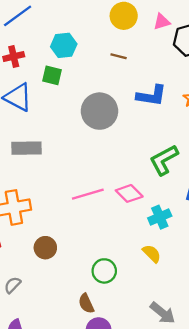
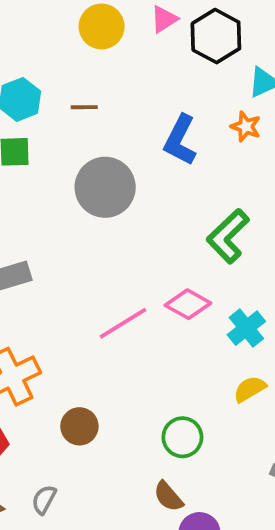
brown line: (119, 56) -> (84, 107), moved
blue L-shape: (151, 96) -> (180, 140), turned 124
yellow semicircle: (152, 254) -> (250, 389), turned -60

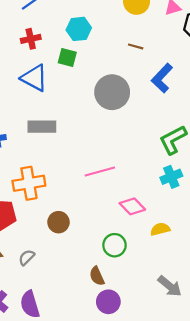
brown line: (84, 107) -> (136, 46), moved
pink diamond: (188, 304) -> (132, 206), moved
cyan cross: (246, 328) -> (171, 177), moved

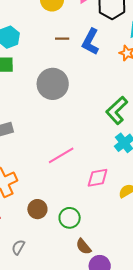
blue L-shape: (162, 78) -> (91, 42), moved
pink diamond: (132, 206) -> (98, 178), turned -40
green circle: (115, 245) -> (70, 218), moved

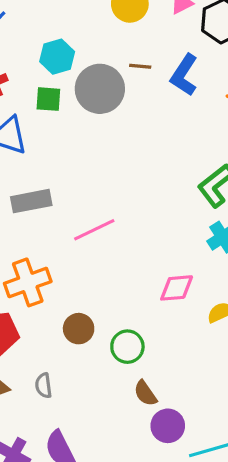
gray circle: (53, 84) -> (100, 89), moved
pink line: (61, 155) -> (94, 230), moved
gray semicircle: (18, 247) -> (43, 386), turned -42

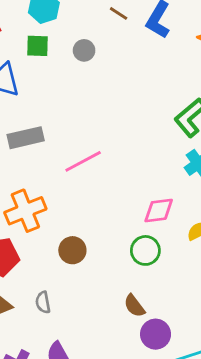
brown line: (140, 66) -> (119, 13), turned 30
gray circle: (100, 89) -> (84, 50), moved, size x0.5
green circle: (127, 347) -> (145, 250), moved

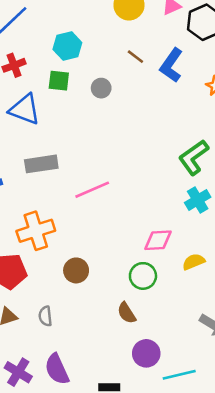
brown semicircle: (134, 306) -> (127, 313), moved

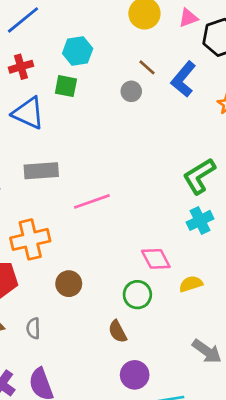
gray circle: (101, 88) -> (131, 91), moved
pink diamond: (158, 240) -> (156, 259), turned 60

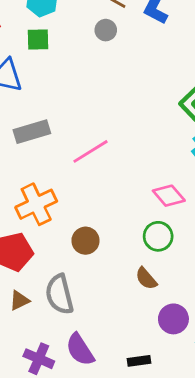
gray semicircle: (33, 328) -> (59, 294), size x1.8

